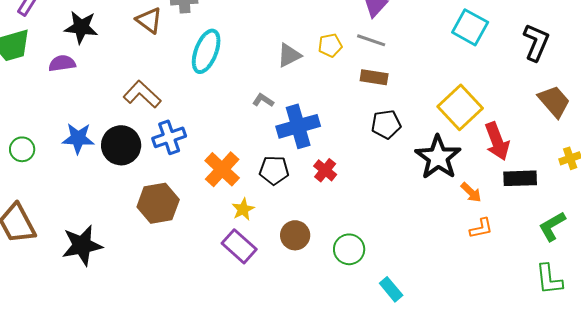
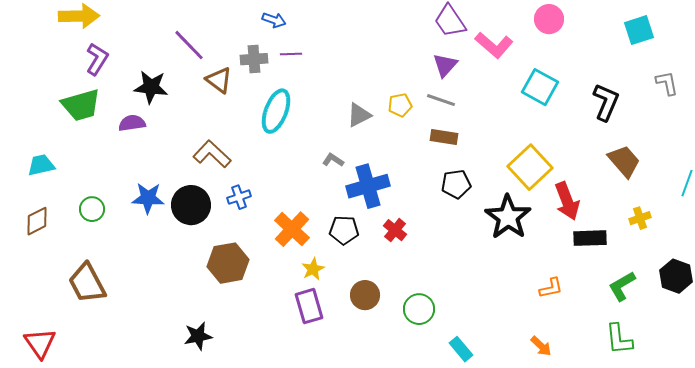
blue cross: (169, 137) -> (239, 197), size x0.7
orange arrow: (471, 192) -> (541, 346), moved
black star: (82, 245) -> (198, 336), moved, size x0.7
purple rectangle: (239, 246) -> (309, 306), turned 32

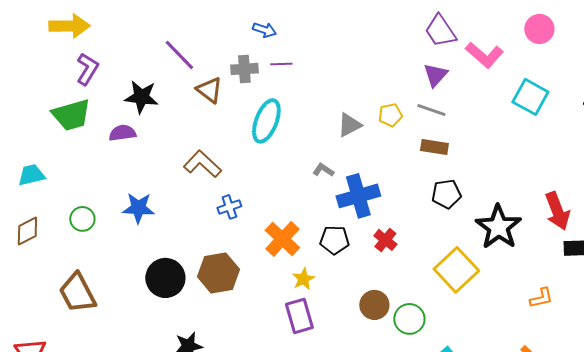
yellow square: (530, 167) -> (456, 270), moved
black circle: (191, 205) -> (165, 278), moved
brown circle: (365, 295) -> (374, 305), moved

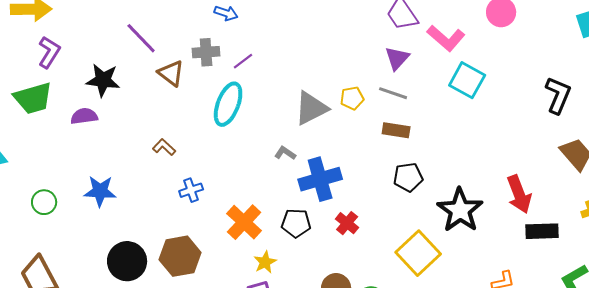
purple line: (281, 64) -> (243, 61), moved, turned -35
cyan square: (530, 97) -> (467, 80), moved
gray triangle: (349, 125) -> (311, 108), size x1.4
brown L-shape: (202, 164) -> (164, 147), size x0.6

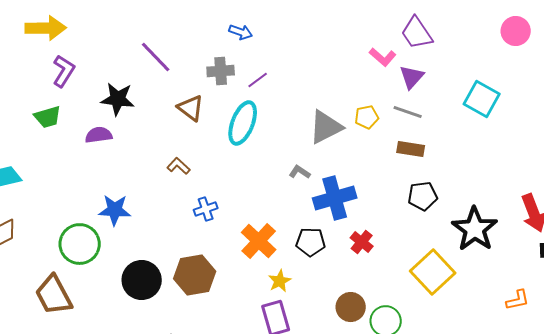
pink L-shape: (446, 38) -> (383, 57), moved, size x0.7
brown triangle: (171, 73) -> (191, 108), moved
green trapezoid: (33, 98) -> (48, 117), size x0.7
green circle: (44, 202) -> (80, 244), moved, size x1.6

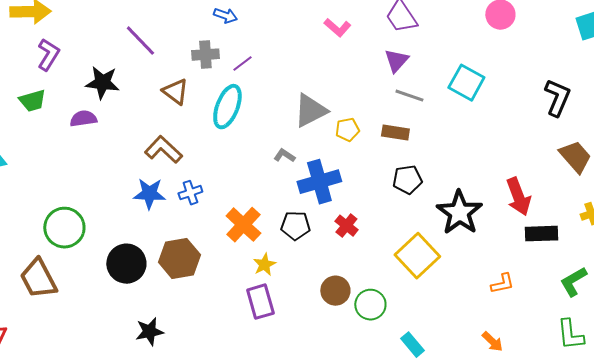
pink L-shape: (383, 57) -> (337, 28), moved
gray line: (408, 112) -> (409, 96), moved
yellow pentagon: (367, 117) -> (347, 130), moved
brown L-shape: (179, 166) -> (163, 150), size x1.6
blue star: (115, 210) -> (149, 194), moved

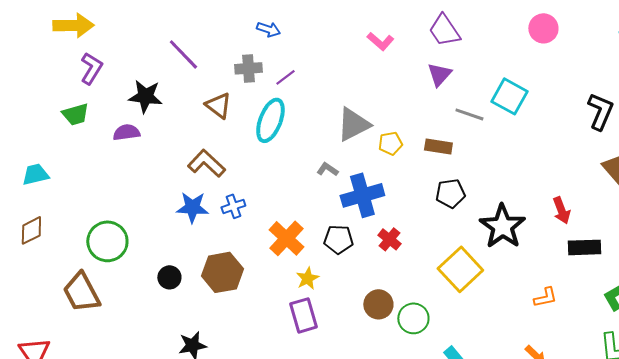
gray line: (409, 96) -> (469, 114), moved
red arrow: (518, 197) -> (561, 210), size x0.7
black circle: (126, 264) -> (169, 277), size x0.6

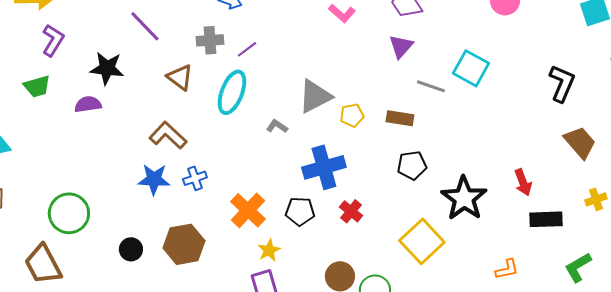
gray L-shape: (327, 169) -> (277, 126), moved

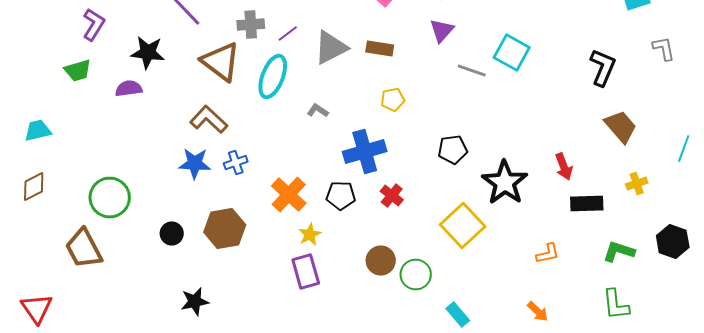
brown triangle: (180, 77) -> (221, 62), size x1.5
gray triangle: (315, 96) -> (331, 48), moved
brown rectangle: (400, 118) -> (380, 48), moved
green L-shape: (578, 267) -> (619, 252), turned 48

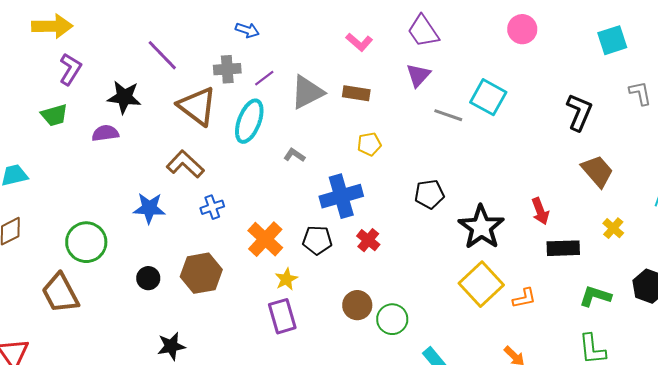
blue star: (195, 164) -> (149, 208), moved
yellow cross: (637, 184) -> (613, 228), turned -30
yellow square: (463, 226) -> (481, 284), moved

